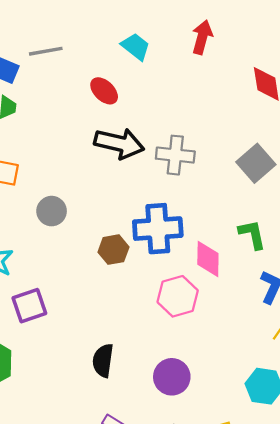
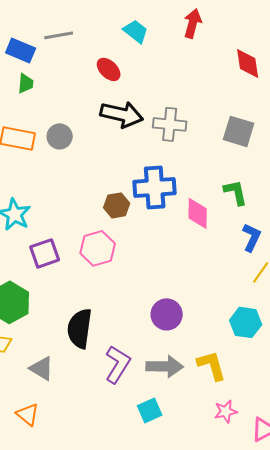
gray square: (256, 163) -> (239, 131), turned -32
gray circle: (52, 211) -> (60, 136), moved
pink hexagon: (178, 296) -> (98, 248), moved
black semicircle: (103, 360) -> (80, 328), moved, size x1.4

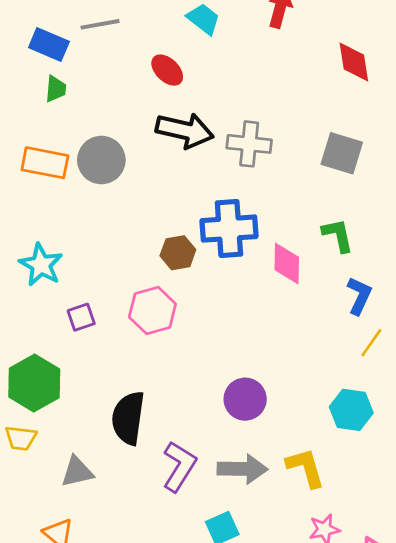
gray circle: (60, 136) -> (101, 160), size x1.4
purple square: (45, 253) -> (81, 317), size x0.7
gray triangle: (42, 368) -> (77, 472), turned -44

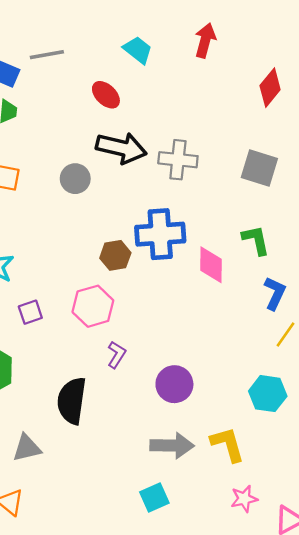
red diamond: (354, 62) -> (270, 88), turned 48
gray circle: (101, 160) -> (75, 179), moved, size x0.7
purple L-shape: (179, 466) -> (117, 355), moved, size x0.6

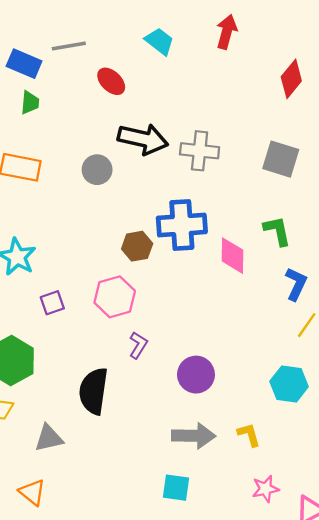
red ellipse: (106, 95) -> (111, 81), moved
yellow L-shape: (228, 444) -> (249, 435), size x0.7
cyan square: (154, 498) -> (176, 488), turned 32

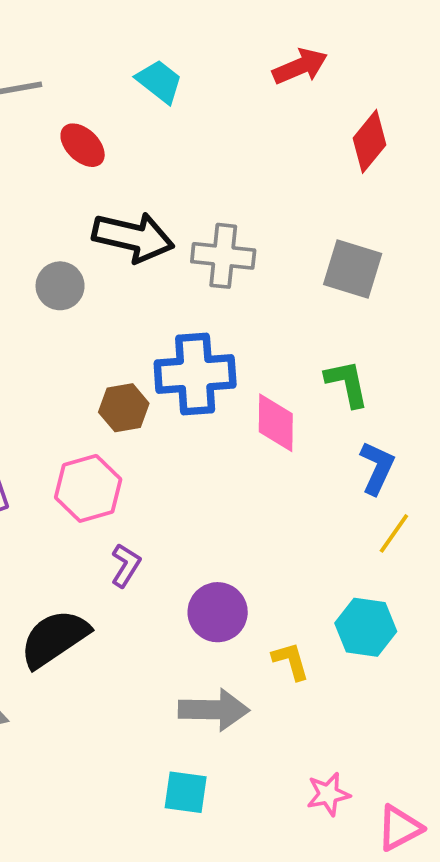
red arrow: (227, 32) -> (300, 66), moved, turned 52
black semicircle: (94, 391) -> (54, 638), turned 48
yellow L-shape: (249, 435) -> (291, 661), moved

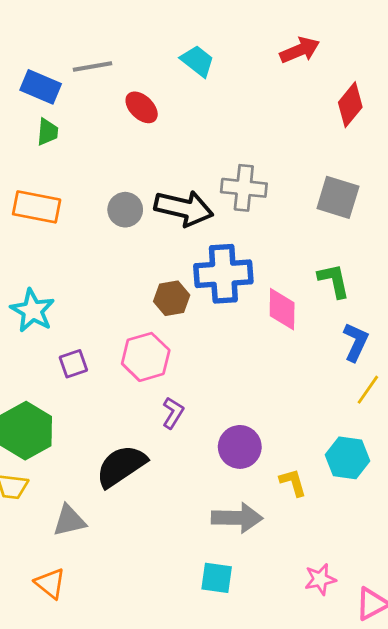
black arrow: (133, 237) -> (184, 208), moved

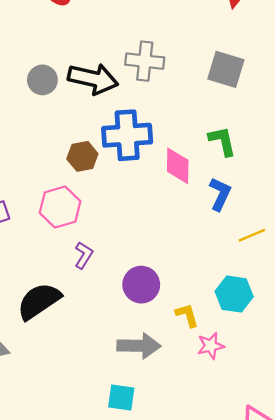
blue L-shape: (356, 342) -> (220, 194), moved
yellow line: (368, 390) -> (252, 235), turned 32
pink star: (320, 579) -> (211, 346), moved

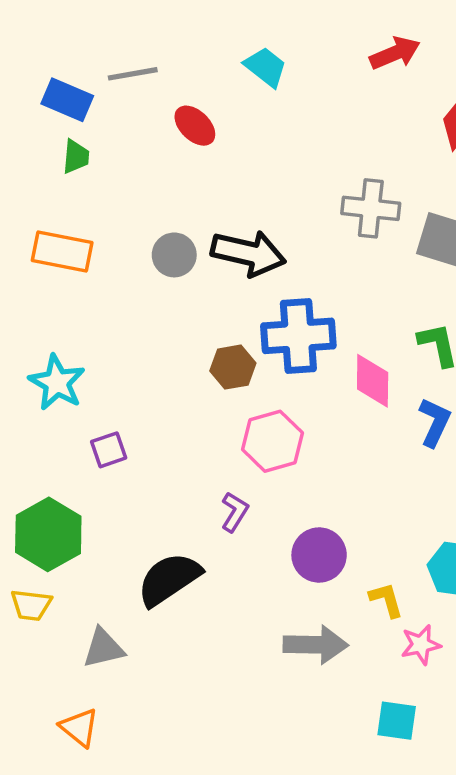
gray cross: (145, 61) -> (371, 208), moved
pink hexagon: (60, 207) -> (272, 441), moved
cyan square: (121, 398) -> (397, 721), moved

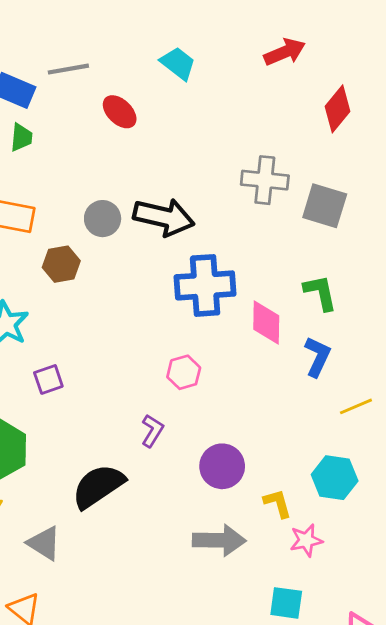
brown hexagon: (233, 367) -> (61, 264), moved
pink hexagon: (272, 441) -> (184, 372), size x0.7
gray triangle: (103, 648) -> (44, 543), turned 45

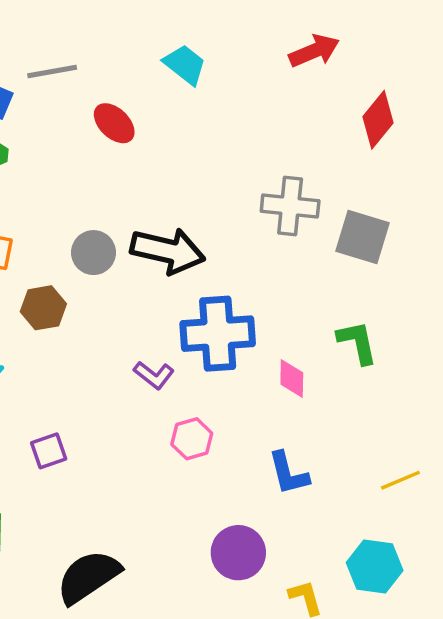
pink diamond: (266, 322) -> (292, 378), size x0.7
blue L-shape: (318, 357) -> (288, 473), moved, turned 141
purple square: (48, 379) -> (49, 451), moved
purple L-shape: (152, 431) -> (154, 375), moved, turned 96

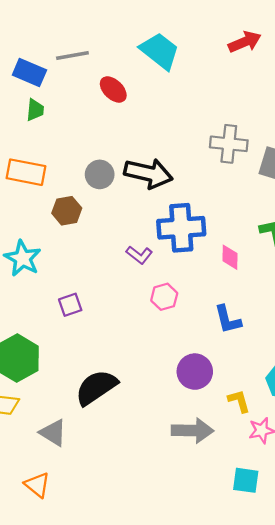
cyan trapezoid: (185, 65) -> (160, 51), size x1.4

